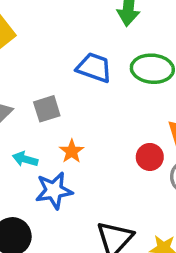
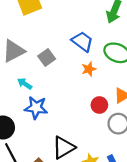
gray square: (47, 109) -> (47, 58), turned -35
orange star: (72, 151) -> (89, 69), moved

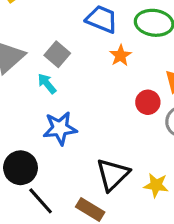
cyan arrow: (25, 84) -> (47, 84), moved, turned 32

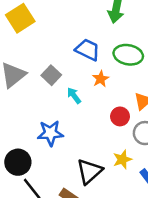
cyan arrow: (47, 84) -> (74, 96), moved
yellow star: (156, 185) -> (122, 159), moved, turned -30

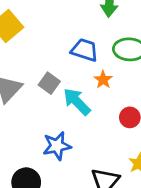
cyan arrow: (74, 96) -> (77, 102), size x1.6

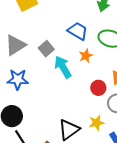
blue star: (57, 146) -> (18, 79), moved

